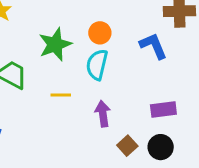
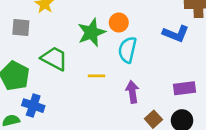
orange circle: (100, 33) -> (119, 23), moved
blue L-shape: (153, 46) -> (176, 34), turned 135

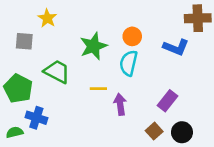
orange circle: (119, 23) -> (132, 36), moved
purple rectangle: (184, 88) -> (167, 101), moved, turned -45
purple arrow: (132, 92) -> (120, 104), moved

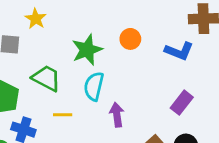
cyan semicircle: (129, 63) -> (94, 86), moved
yellow line: (98, 89) -> (63, 115), moved
purple rectangle: (167, 101) -> (182, 103), moved

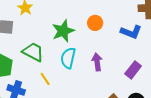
yellow line: (63, 115) -> (45, 79), turned 56
purple arrow: (117, 115) -> (97, 62), moved

